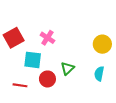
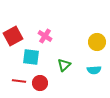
cyan semicircle: (99, 74) -> (94, 70), turned -104
red circle: (47, 79) -> (40, 83), moved

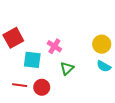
pink cross: (45, 36) -> (54, 46), moved
cyan semicircle: (94, 70) -> (104, 66), moved, turned 32

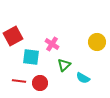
cyan semicircle: (104, 66) -> (83, 78), moved

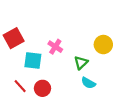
green triangle: (64, 65) -> (81, 63), moved
red line: (19, 81) -> (20, 86), turned 40

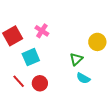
pink cross: (55, 47) -> (42, 31), moved
cyan square: (33, 61) -> (31, 57), turned -30

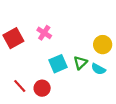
cyan square: (31, 57) -> (58, 64), moved
cyan semicircle: (83, 78) -> (98, 69), moved

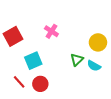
pink cross: (44, 33) -> (51, 31), moved
cyan square: (58, 64) -> (33, 61), moved

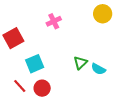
pink cross: (51, 31) -> (54, 21), moved, turned 32
yellow circle: (98, 42) -> (103, 14), moved

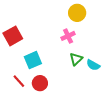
yellow circle: (103, 14) -> (77, 13), moved
pink cross: (54, 21) -> (68, 36), moved

